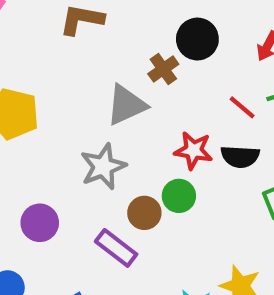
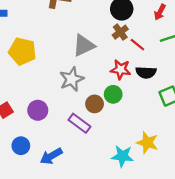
brown cross: (163, 69) -> (120, 32), moved
red line: (242, 107) -> (137, 45), moved

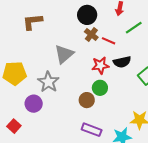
gray star: (72, 79) -> (48, 82), moved
purple circle: (38, 110) -> (34, 104), moved
purple rectangle: (79, 123) -> (92, 130), moved

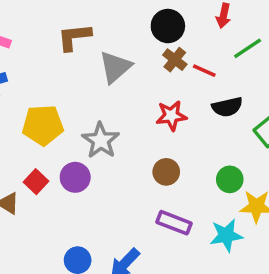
gray triangle: (64, 54) -> (115, 67), moved
red star: (100, 65) -> (171, 116), moved
green circle: (100, 88) -> (230, 179), moved
red square: (14, 126) -> (36, 182), moved

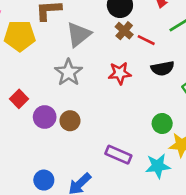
yellow pentagon: (43, 125) -> (20, 36), moved
gray star: (101, 140) -> (68, 72), moved
brown circle: (166, 172) -> (70, 121), moved
red square: (36, 182) -> (19, 99), moved

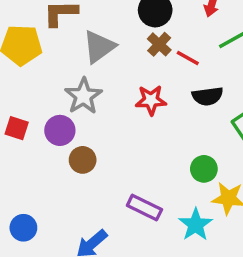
red square: (19, 99) -> (17, 128), turned -30
purple circle: (45, 117) -> (60, 130), moved
cyan star: (158, 166) -> (196, 225), turned -30
blue circle: (44, 180) -> (23, 228), moved

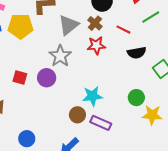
brown cross: (159, 44) -> (95, 23), moved
red star: (151, 100) -> (96, 45), moved
brown circle: (83, 160) -> (77, 115), moved
cyan star: (196, 225) -> (92, 96), moved, turned 30

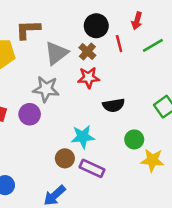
red line: (123, 30) -> (119, 44), moved, turned 48
black semicircle: (137, 53) -> (114, 105), moved
gray star: (60, 56) -> (46, 89), turned -30

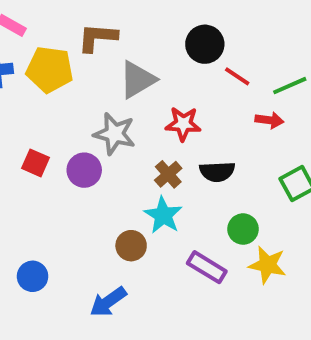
red arrow: (137, 21) -> (269, 120), moved, turned -105
red line: (119, 44) -> (237, 76), turned -49
brown cross: (87, 52) -> (168, 174), moved
cyan star: (83, 137) -> (163, 215), turned 30
purple rectangle: (92, 168) -> (207, 267), moved

